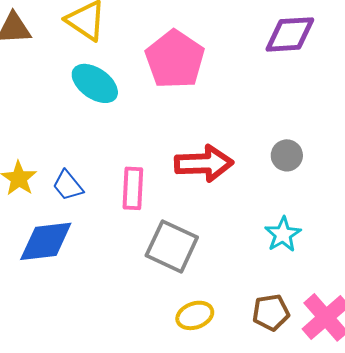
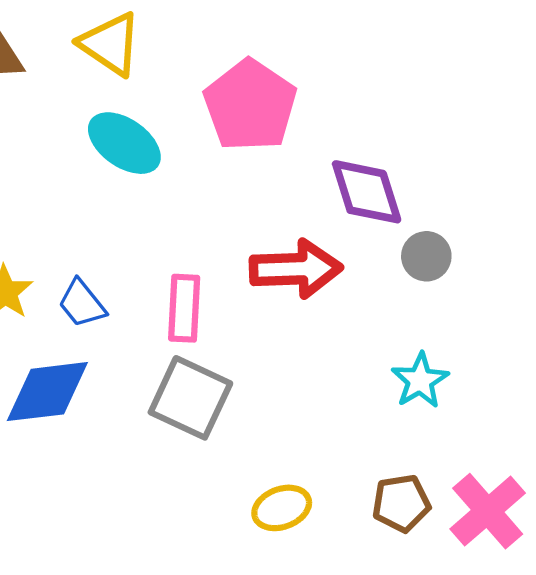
purple diamond: (290, 34) -> (367, 192), moved, turned 76
gray square: (172, 246) -> (190, 398), moved

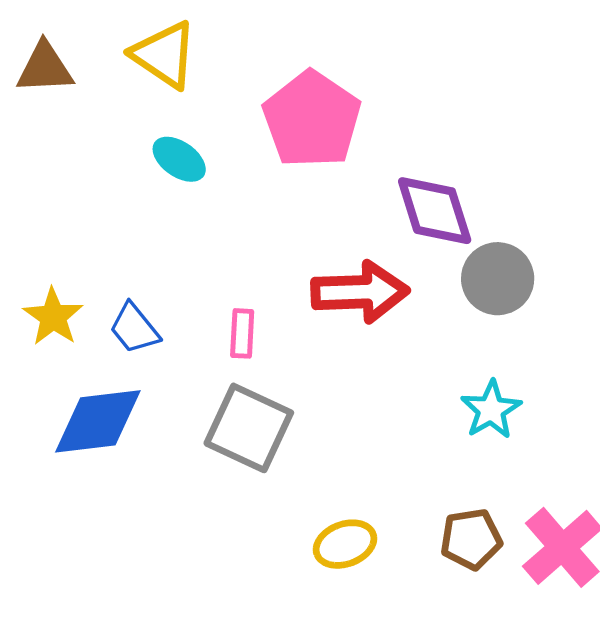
cyan ellipse: (124, 143) -> (179, 159), size x0.7
gray circle: (426, 256) -> (498, 279), size x1.4
pink rectangle: (184, 308) -> (242, 333), size x0.7

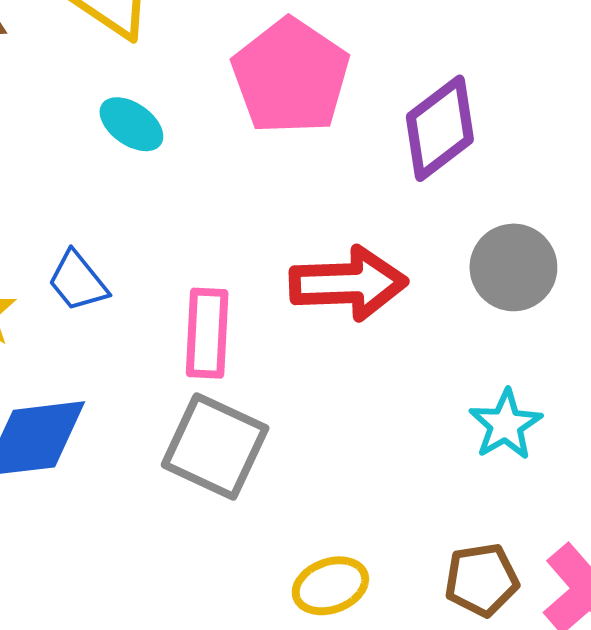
purple diamond: (435, 211) -> (440, 128), moved, turned 70
blue trapezoid: (134, 328) -> (78, 281), moved
pink rectangle: (242, 333) -> (207, 333), size x1.5

